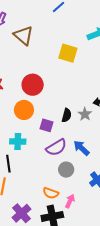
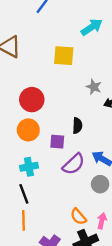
gray star: (85, 114) -> (94, 87), moved
gray circle: (66, 170) -> (100, 184), moved
orange semicircle: (51, 193) -> (78, 217), turned 42

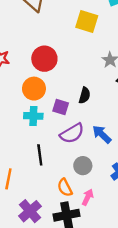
cyan cross: (29, 167) -> (33, 116), moved
gray circle: (100, 184) -> (83, 166), moved
black line: (24, 194) -> (40, 155), moved

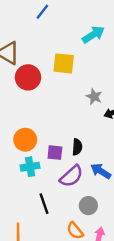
red circle: (44, 59) -> (28, 77), moved
black semicircle: (85, 95) -> (77, 147), moved

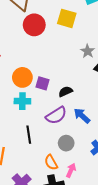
black semicircle: (77, 147) -> (66, 92), turned -128
purple square: (55, 153) -> (43, 83), moved

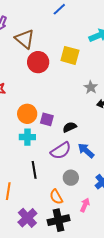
pink arrow: (71, 170) -> (85, 205), moved

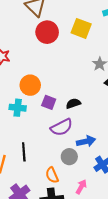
purple square: (47, 119) -> (49, 102), moved
cyan cross: (27, 137) -> (18, 108), moved
blue arrow: (86, 151) -> (86, 141), moved, turned 120
black line: (34, 170) -> (24, 152), moved

